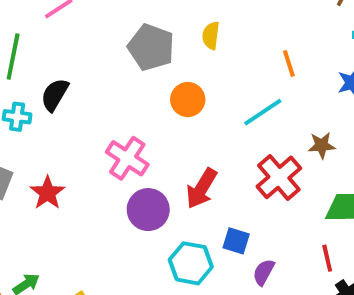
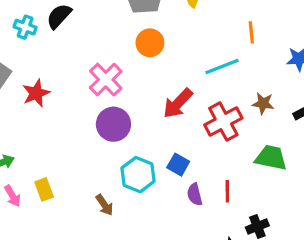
orange circle: (188, 100) -> (150, 43), moved
red arrow: (201, 188) -> (178, 103), moved
red line: (327, 258) -> (227, 191), moved
purple semicircle: (264, 272) -> (195, 194), turned -55

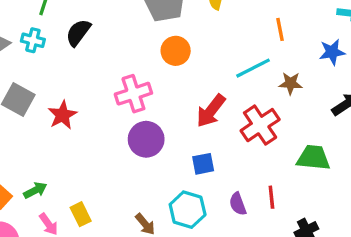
cyan cross: (25, 27) -> (33, 40), moved
pink cross: (106, 80) -> (133, 94), turned 32
brown star: (263, 103) -> (291, 83), moved
blue square: (178, 165) -> (203, 164), moved, turned -35
cyan hexagon: (138, 175) -> (188, 210), moved

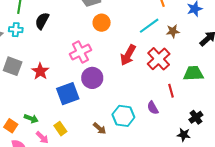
blue square: (203, 164) -> (68, 94), moved, size x1.6
green arrow: (35, 190) -> (31, 119), turned 56
red line: (271, 197) -> (171, 91), moved

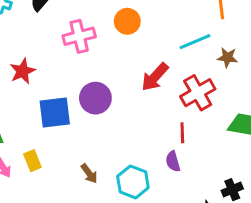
pink cross: (80, 52) -> (79, 36), moved
red line: (171, 91) -> (182, 133), moved
cyan hexagon: (123, 116) -> (133, 182), moved

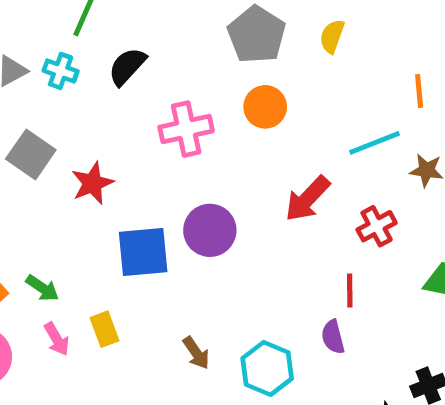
red cross: (198, 93) -> (377, 226), size x0.7

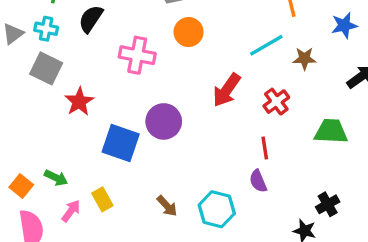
pink cross: (186, 129) -> (137, 55), turned 32
gray square: (31, 154) -> (46, 68), moved
blue square: (143, 252) -> (121, 143), turned 33
pink arrow: (57, 339) -> (71, 211), turned -105

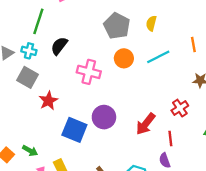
cyan line: (266, 45) -> (158, 57), moved
red arrow: (227, 90) -> (146, 124), moved

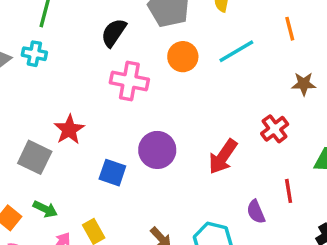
black semicircle: (59, 46) -> (114, 33), moved
gray square: (27, 77) -> (35, 157), moved
blue square: (74, 130) -> (112, 173), size x0.7
red line: (170, 139) -> (289, 191), moved

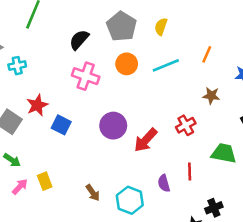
orange line: (290, 29) -> (207, 54), turned 30
cyan cross: (34, 54) -> (17, 66), moved, turned -30
purple circle: (157, 150) -> (113, 126), moved
blue square: (112, 173) -> (61, 125), moved

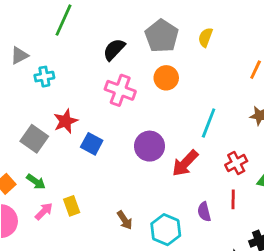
cyan line: (166, 65) -> (209, 123), moved, turned -48
red cross: (186, 125) -> (236, 163), moved

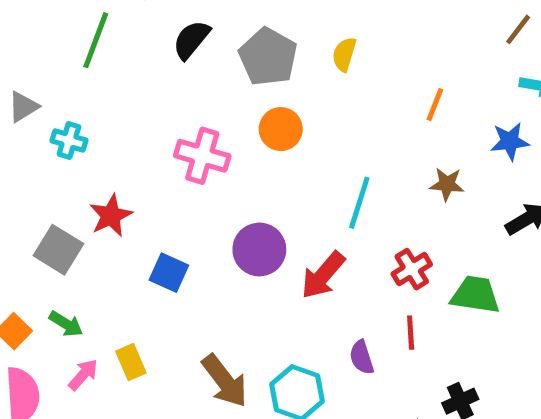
black semicircle: (114, 50) -> (191, 40), moved
cyan cross: (44, 77) -> (69, 141), turned 30
blue square: (92, 144) -> (169, 273), moved
brown arrow: (125, 220) -> (225, 381), size x1.6

